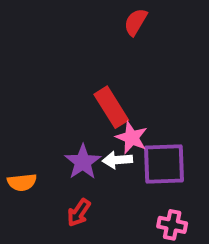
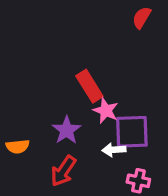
red semicircle: (136, 22) -> (142, 18), moved
white arrow: (117, 160) -> (114, 150), moved
red arrow: (79, 213) -> (63, 171), size x1.4

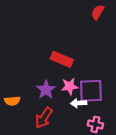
red rectangle: (89, 86) -> (62, 59), turned -35
pink star: (106, 111) -> (70, 86), moved, turned -30

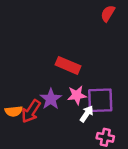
white arrow: (79, 103) -> (87, 114), turned 128
red arrow: (44, 118) -> (31, 111), moved

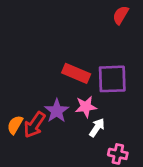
purple square: (100, 100) -> (112, 79), moved
orange semicircle: (14, 111) -> (15, 125), turned 126

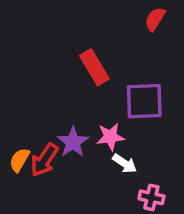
red rectangle: (76, 73) -> (94, 67), moved, turned 36
white arrow: (97, 128) -> (125, 164), turned 90

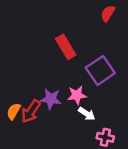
purple square: (144, 101) -> (100, 70), turned -32
purple star: (73, 142) -> (51, 99), turned -30

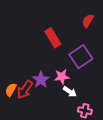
red semicircle: (108, 13) -> (88, 21), moved
purple star: (51, 99) -> (41, 80), turned 30

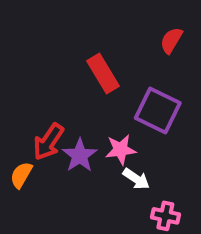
purple square: (81, 57) -> (158, 111), turned -30
red arrow: (25, 90) -> (48, 142), moved

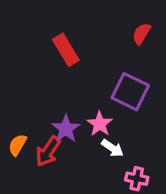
red rectangle: (103, 74) -> (66, 50), moved
red arrow: (48, 142) -> (48, 151), moved
pink star: (121, 150) -> (100, 124), turned -30

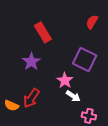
purple star: (66, 129) -> (31, 62), moved
orange semicircle: (17, 145) -> (11, 106), moved, turned -96

